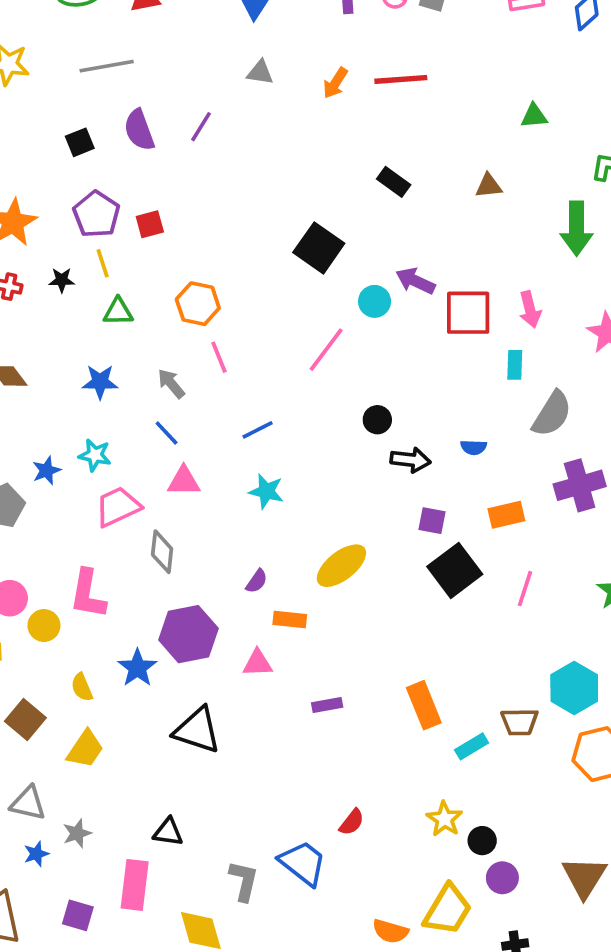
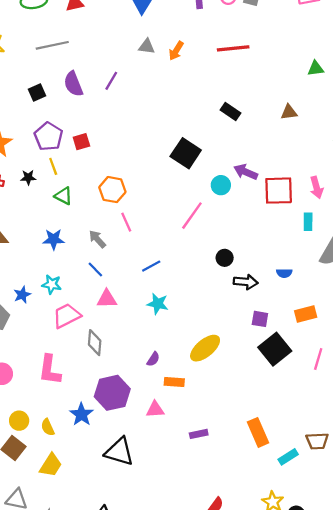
orange arrow: (335, 83) -> (176, 51), moved
green triangle: (118, 312) -> (63, 196), turned 30
yellow circle: (44, 626) -> (19, 421), moved

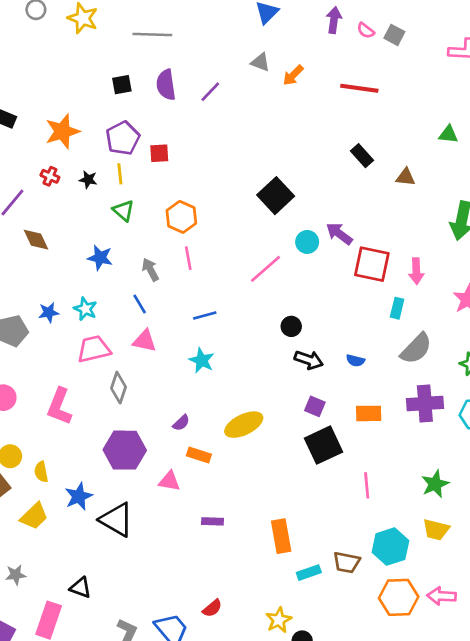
black rectangle: (231, 111) -> (362, 156), moved
pink line: (318, 359) -> (367, 485), moved, turned -35
blue star: (81, 414) -> (79, 496), moved

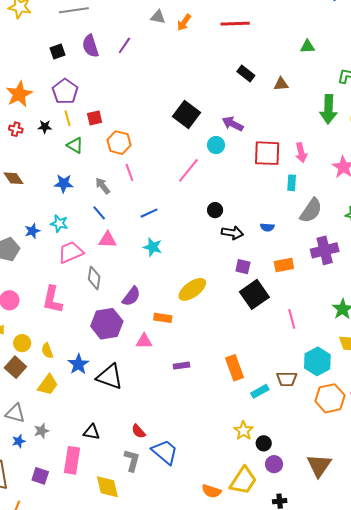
red square: (159, 153) -> (95, 118), moved
purple arrow: (339, 234) -> (233, 124), moved
purple semicircle: (181, 423) -> (131, 296), moved, size x1.5
red semicircle: (212, 608) -> (138, 431), moved, turned 98

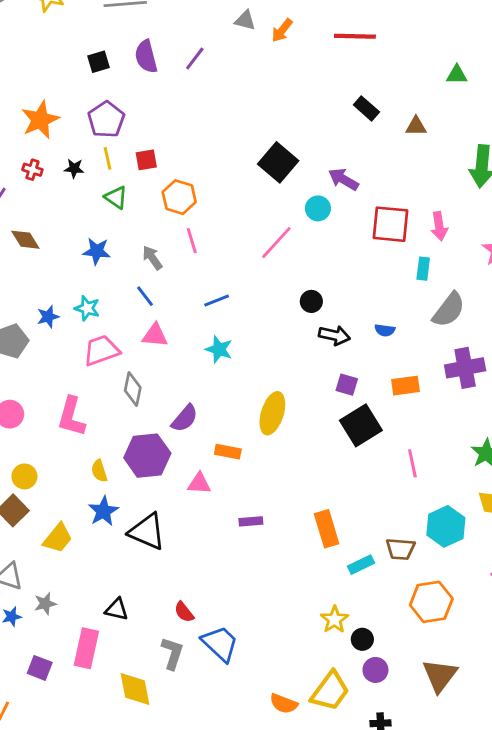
yellow ellipse: (192, 289) -> (272, 413), turned -40
yellow semicircle: (47, 351) -> (99, 471), moved
orange hexagon: (330, 398) -> (431, 602), moved

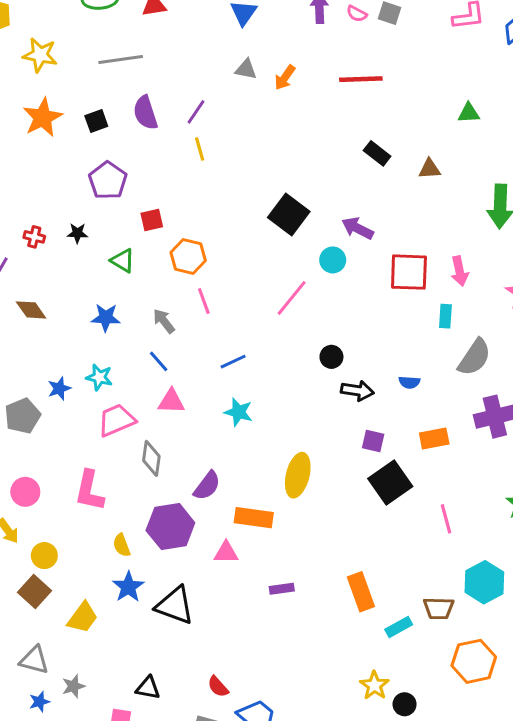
orange star: (40, 120) -> (43, 118), moved
yellow line: (108, 158) -> (200, 149), moved
orange rectangle: (228, 452) -> (254, 518), size x1.4

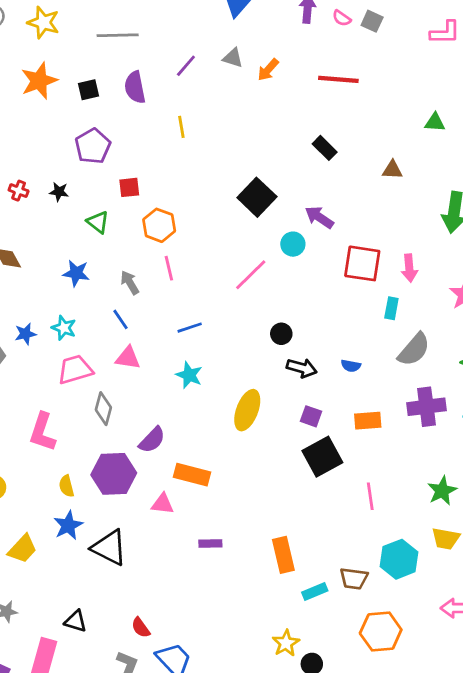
purple line: (196, 112) -> (186, 66), moved
black rectangle: (377, 153) -> (325, 148), moved
yellow ellipse: (298, 475) -> (247, 410), moved

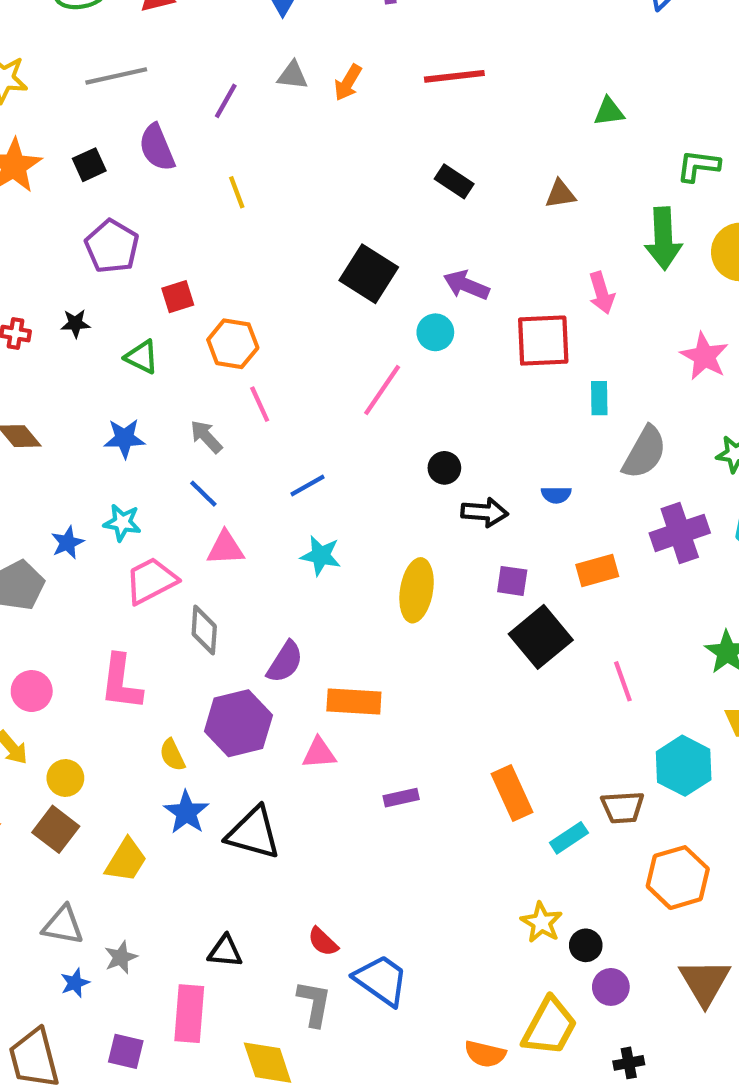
pink arrow: (409, 268) -> (602, 293), moved

